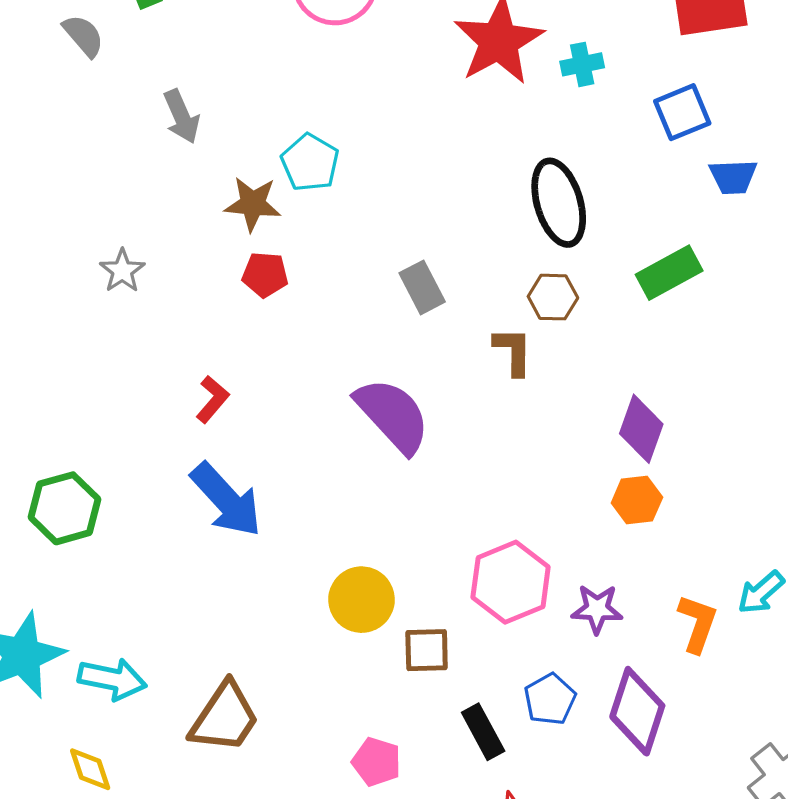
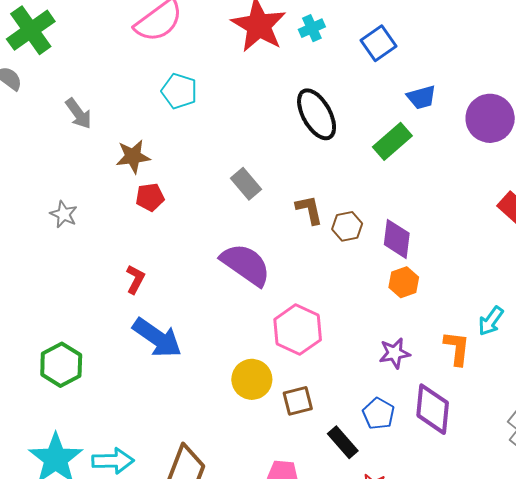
cyan pentagon: (310, 163) -> (179, 91), moved
blue trapezoid: (733, 177) -> (421, 97), moved
brown hexagon: (553, 297) -> (347, 226), moved
pink hexagon: (511, 582) -> (298, 330), moved

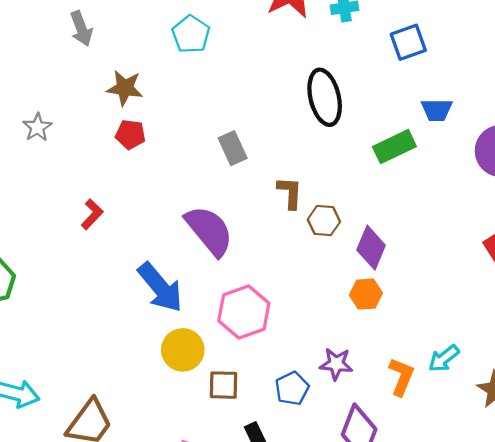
blue arrow: (157, 338) -> (160, 287), moved
blue pentagon: (379, 414) -> (292, 388), moved

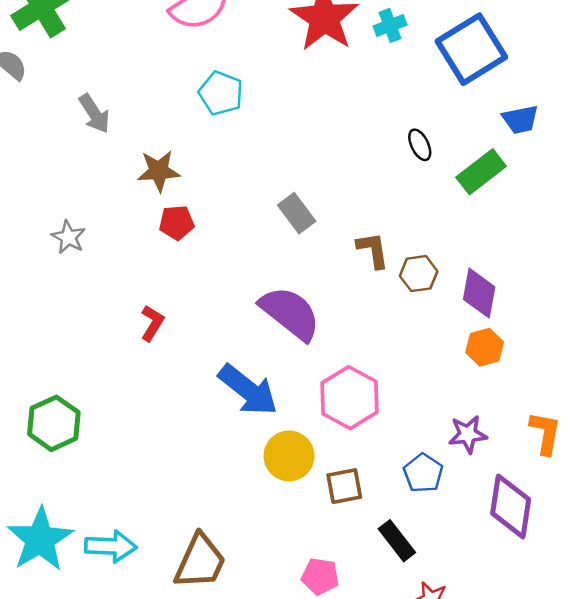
blue square: (408, 42) -> (471, 49), size x1.6
black ellipse: (325, 97) -> (420, 145), moved, size x0.5

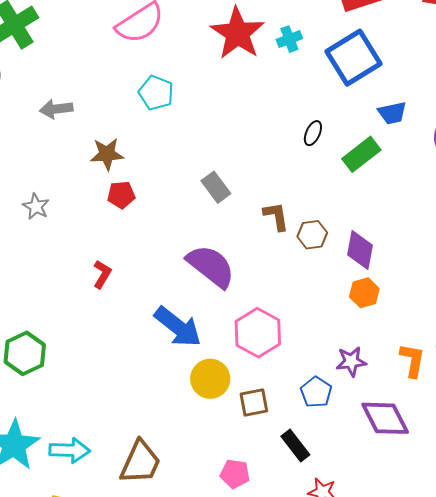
gray arrow: (94, 114) -> (56, 109), turned 116
black ellipse: (420, 145) -> (313, 133), turned 50
purple diamond: (511, 506) -> (385, 418), turned -36

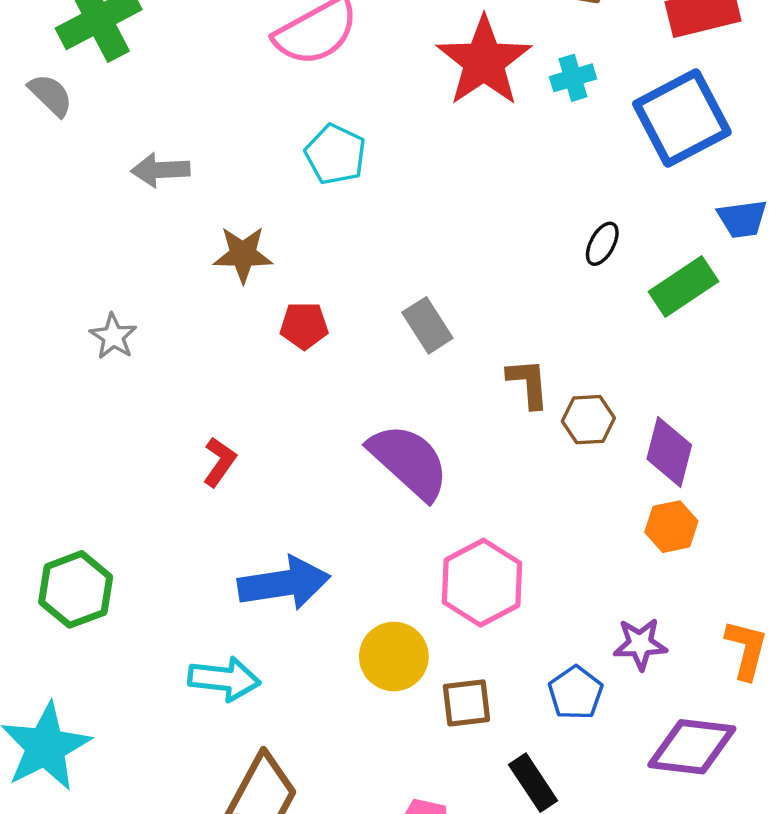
red pentagon: (121, 195) -> (304, 326), moved
blue arrow: (178, 327) -> (284, 583), moved, turned -51
purple diamond: (385, 418) -> (692, 747), turned -60
cyan arrow: (70, 450) -> (224, 679), moved

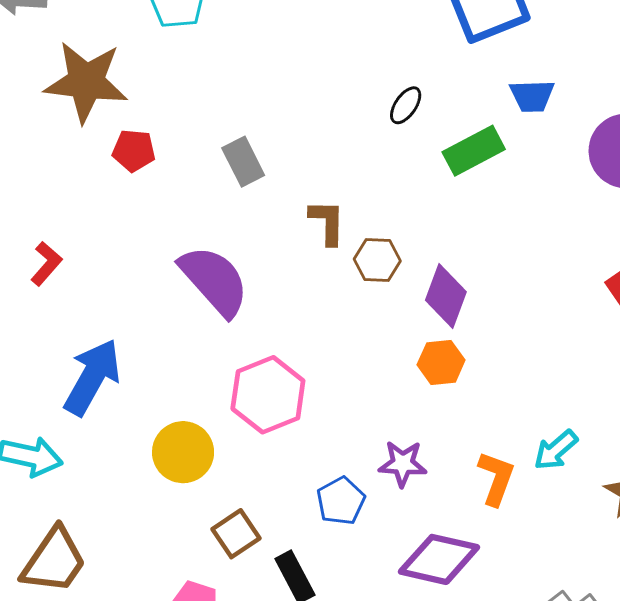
brown star: (243, 254) -> (86, 82), size x1.6
blue arrow: (284, 583) -> (92, 377), turned -58
brown square: (466, 703) -> (236, 534), moved, turned -33

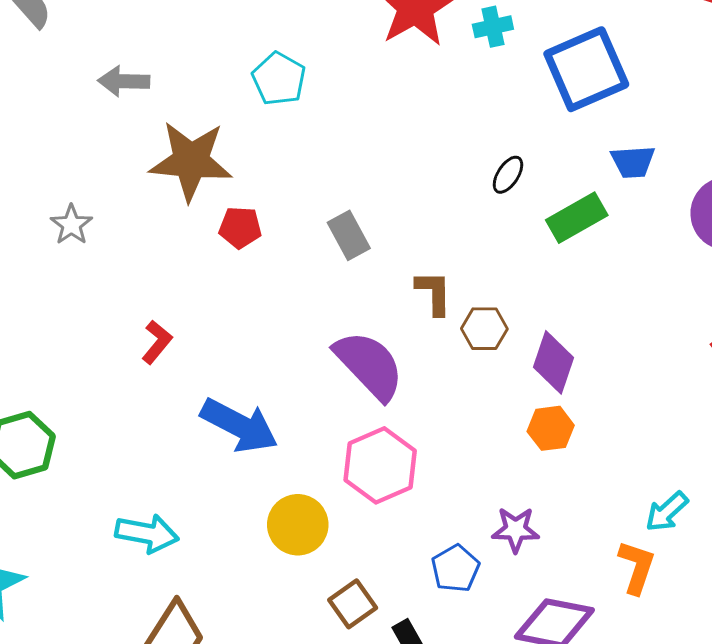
purple semicircle: (214, 281) -> (369, 365), moved
blue arrow: (92, 377) -> (239, 425), moved, turned 90
orange L-shape: (496, 478) -> (637, 567), moved

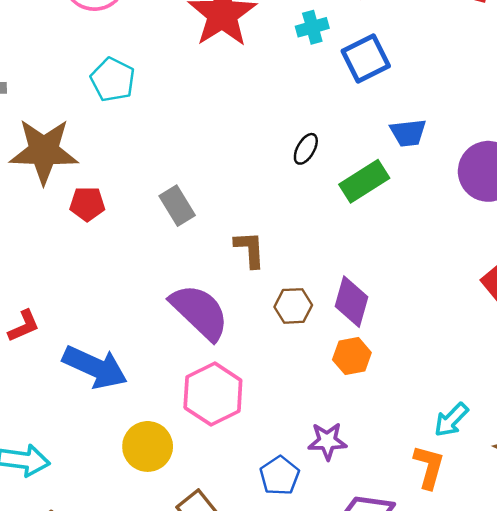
cyan cross: (493, 27) -> (312, 27), moved
blue square: (586, 69) -> (366, 58), size x0.7
brown hexagon: (484, 329) -> (293, 306), moved
red L-shape: (157, 342) -> (24, 326), moved, turned 30

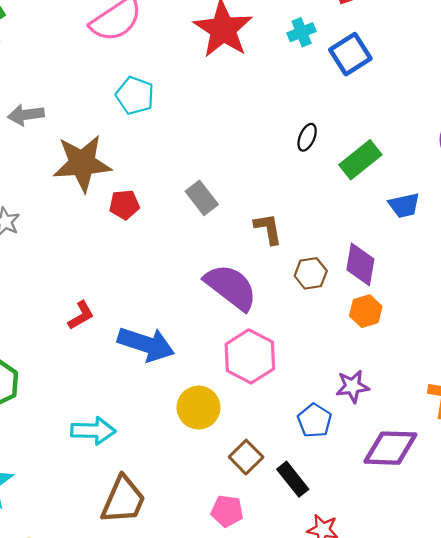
blue trapezoid: (408, 133) -> (404, 205), moved

